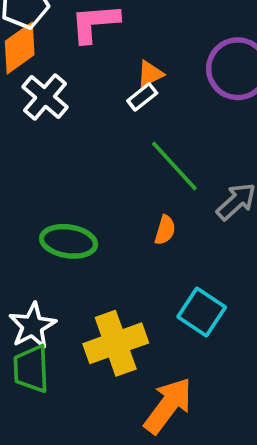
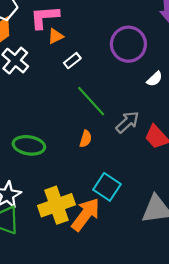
orange triangle: (150, 74) -> (56, 36), moved
orange arrow: (168, 406) -> (86, 215), moved

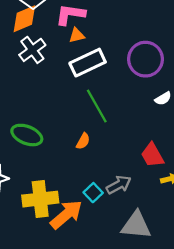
white rectangle: (72, 61) -> (88, 63), size x2.0
gray arrow: (127, 122) -> (119, 185), moved
cyan square: (107, 187) -> (93, 193), size x0.7

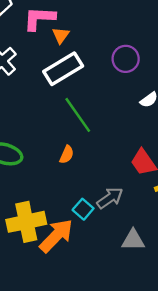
orange triangle: (77, 35) -> (61, 35), moved, turned -35
purple circle: (145, 59) -> (126, 59), size x0.7
gray triangle: (136, 225) -> (133, 240), size x0.7

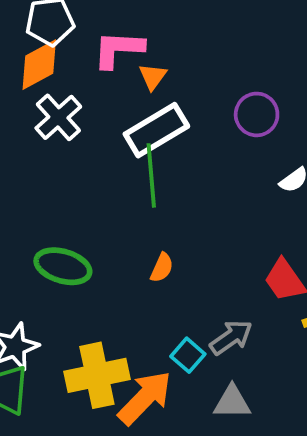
green line: (78, 115) -> (151, 175), moved, turned 30
gray triangle: (133, 240) -> (232, 402), moved

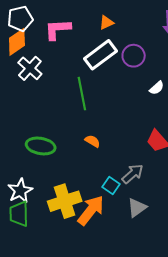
orange triangle: (153, 77) -> (106, 23), moved, turned 35
white rectangle: (156, 130) -> (100, 55), moved
orange semicircle: (162, 268) -> (92, 141), turned -77
gray triangle: (232, 402) -> (137, 208), turned -30

